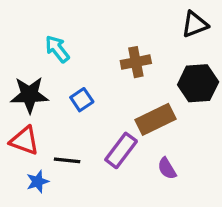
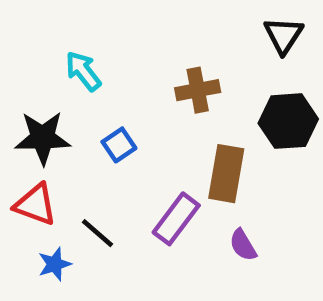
black triangle: (195, 24) -> (283, 35), turned -36
brown rectangle: (155, 119) -> (226, 174), turned -54
black line: (67, 160) -> (98, 233), turned 35

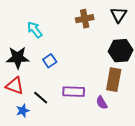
brown cross: (198, 90) -> (85, 19), moved
brown rectangle: (226, 174) -> (114, 80), moved
purple rectangle: (176, 219) -> (74, 92), turned 55

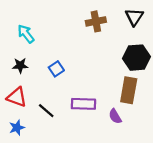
cyan arrow: (35, 30) -> (26, 34), moved
black star: (18, 58) -> (20, 65), size x0.6
blue star: (23, 111) -> (17, 128), moved

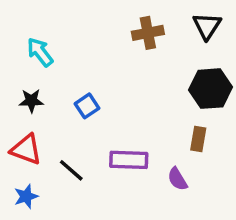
brown rectangle: (129, 90) -> (198, 139), size x0.6

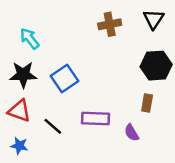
black star: (31, 101) -> (23, 75), size x1.5
blue square: (87, 106) -> (64, 78), size x1.5
blue star: (26, 196) -> (19, 146), turned 30

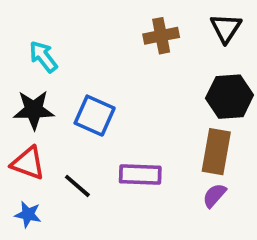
blue square: (64, 78) -> (95, 116), turned -32
brown rectangle: (147, 103) -> (216, 152), size x1.6
purple semicircle: (132, 133) -> (214, 195), moved, turned 72

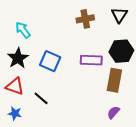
black star: (34, 110) -> (18, 58), turned -30
purple rectangle: (140, 175) -> (91, 60), moved
purple semicircle: (214, 195) -> (113, 112), moved

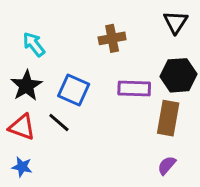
brown cross: (85, 19) -> (112, 38), moved
black line: (41, 98) -> (59, 123), moved

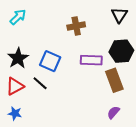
cyan arrow: (34, 44) -> (18, 17), moved, turned 84
brown rectangle: (168, 118) -> (114, 80), turned -30
red triangle: (22, 127) -> (15, 86), turned -48

